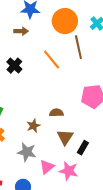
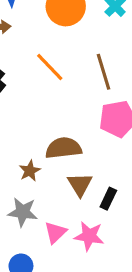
brown line: (78, 47) -> (104, 72), moved
brown semicircle: (56, 113) -> (63, 148), size x1.6

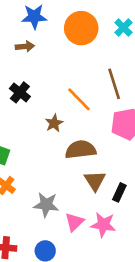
orange line: (50, 67) -> (79, 99), moved
brown star: (30, 171) -> (54, 123), moved

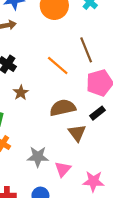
brown star: (54, 123) -> (21, 93), moved
black rectangle: (119, 192) -> (98, 113), moved, turned 32
pink star: (103, 225) -> (93, 181), moved

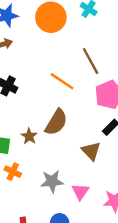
brown star: (21, 93) -> (29, 136), moved
brown semicircle: (63, 108) -> (56, 122), moved, turned 140

